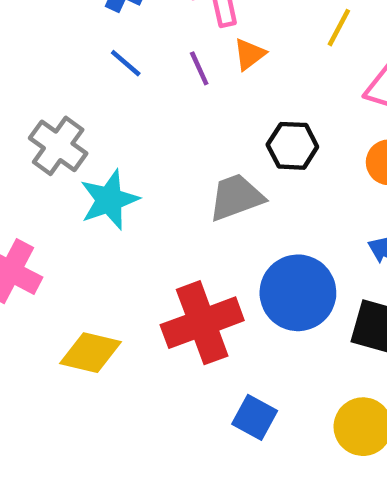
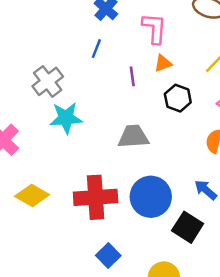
blue line: (126, 63) -> (96, 49), turned 54
purple line: (199, 68) -> (132, 76), moved
black hexagon: (292, 146) -> (178, 98), moved

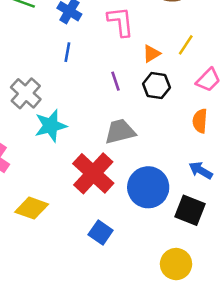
orange triangle: (163, 63) -> (151, 54), moved
purple line: (132, 76) -> (116, 81), moved
red cross: (96, 197) -> (93, 173), moved, turned -33
blue square: (108, 256) -> (101, 232), moved

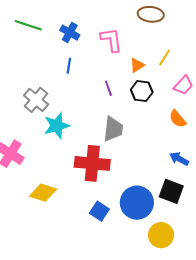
orange semicircle: (200, 121) -> (178, 119), turned -42
gray trapezoid: (120, 132) -> (113, 129), turned 112
red cross: (93, 173) -> (92, 163), turned -36
blue circle: (148, 187) -> (137, 203), moved

